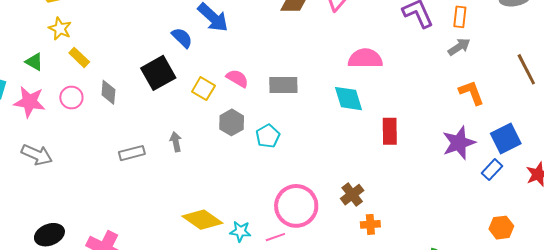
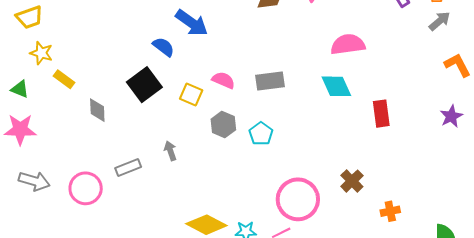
pink circle: (71, 98) -> (86, 188), moved, size x1.4
purple star: (459, 143) -> (451, 116), size x0.7
orange cross: (370, 224) -> (390, 211), moved

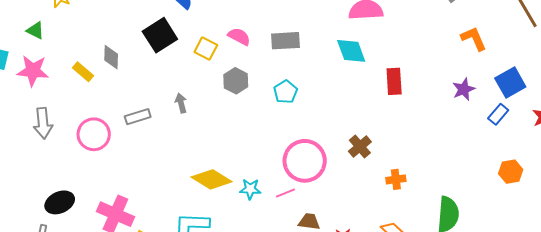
yellow rectangle: (64, 79) -> (83, 72), moved
cyan pentagon: (261, 134) -> (286, 92), moved
gray arrow: (34, 181) -> (43, 123), turned 64

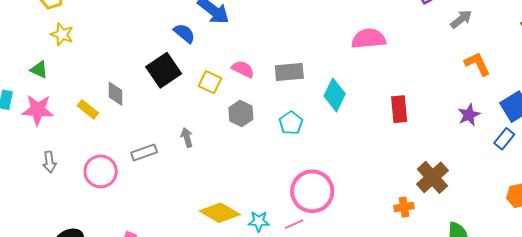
cyan diamond: (351, 51) -> (335, 95), moved, turned 48
gray arrow: (43, 123) -> (50, 162), size x0.7
brown cross: (360, 147) -> (432, 177), moved, size x1.4

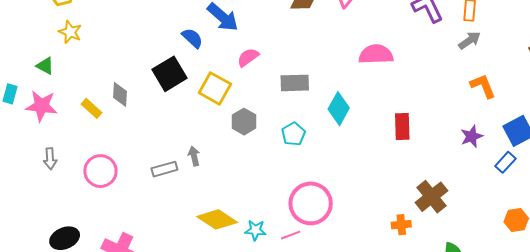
pink semicircle: (243, 69) -> (248, 57), moved, turned -65
yellow square: (210, 82) -> (215, 88), size x1.4
gray arrow: (187, 137) -> (194, 156), moved
gray rectangle: (144, 152) -> (164, 169), moved

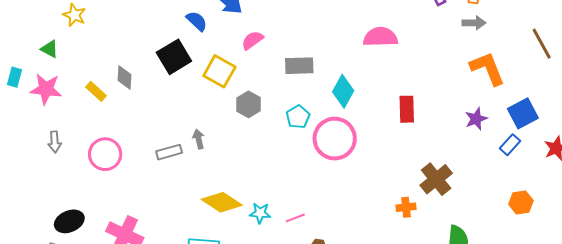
gray arrow: (470, 40) -> (474, 23), turned 35
orange L-shape: (483, 86) -> (487, 68), size x1.4
pink circle: (311, 203) -> (335, 139), moved

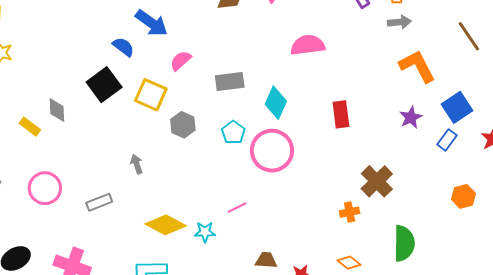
gray rectangle: (169, 152) -> (99, 202), moved
pink line: (295, 218) -> (237, 208), moved

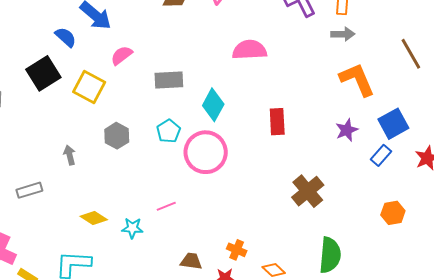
gray hexagon: (183, 125) -> (117, 136), moved
orange cross: (350, 212) -> (237, 250), moved, turned 30
yellow diamond: (166, 225) -> (94, 218), size x0.7

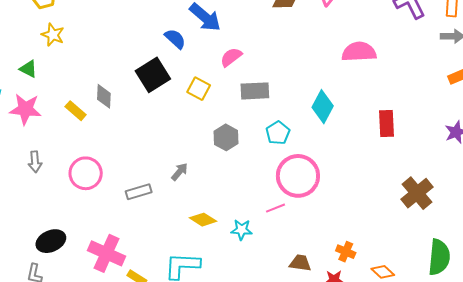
gray rectangle: (169, 80) -> (255, 91), moved
yellow square: (89, 87) -> (199, 89), size x0.7
pink circle: (206, 152) -> (298, 176), moved
gray arrow: (70, 155) -> (180, 172), moved, turned 54

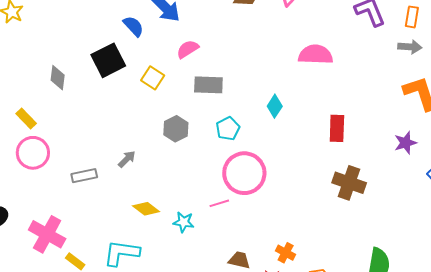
cyan diamond: (323, 107) -> (275, 106), size x0.7
yellow rectangle: (76, 111) -> (26, 119), moved
brown cross: (417, 193) -> (349, 183), moved, turned -36

